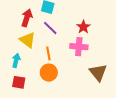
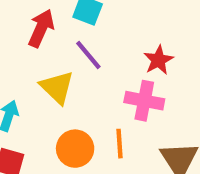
yellow triangle: (28, 40) -> (57, 87), moved
orange line: (48, 53) -> (120, 144), moved

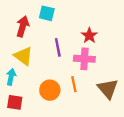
purple line: (88, 55) -> (58, 47), moved, turned 36
yellow triangle: (57, 87) -> (23, 56), moved

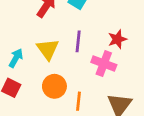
yellow triangle: (23, 56) -> (48, 49), moved
orange line: (74, 84) -> (78, 101), moved

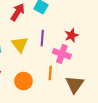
orange circle: (54, 86) -> (23, 81), moved
orange line: (78, 101) -> (50, 73), moved

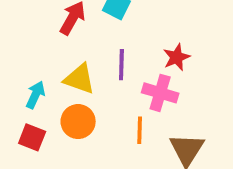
yellow triangle: (20, 44) -> (79, 79), turned -30
orange circle: (23, 81) -> (78, 122), moved

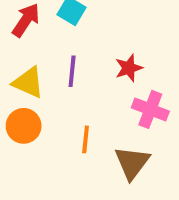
pink cross: (160, 93) -> (150, 109), moved

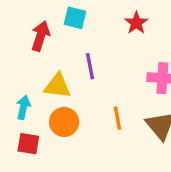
red star: (129, 68) -> (136, 23), moved

